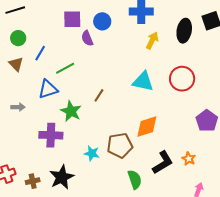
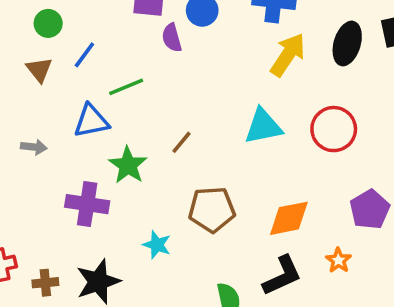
yellow arrow: (152, 41) -> (288, 55), size x1.4
cyan triangle: (143, 82) -> (263, 126), turned -30
orange diamond: (147, 127) -> (289, 218), moved
brown pentagon: (120, 145) -> (212, 209), moved
orange star: (189, 159) -> (338, 260), moved

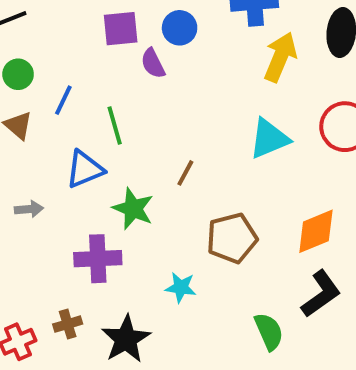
green line: (126, 87) -> (115, 126), turned -72
brown cross: (45, 283) -> (68, 324), moved

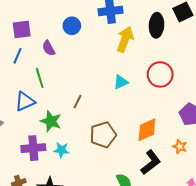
purple square: (121, 29) -> (22, 30), moved
purple semicircle: (153, 63) -> (49, 48), moved
blue line: (63, 100) -> (17, 56), moved
cyan triangle: (269, 139) -> (121, 82), size x0.7
cyan star: (181, 287) -> (61, 150), moved

